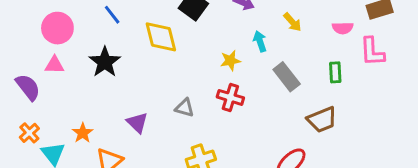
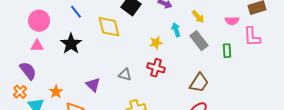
gray rectangle: (287, 77) -> (199, 41), moved
purple semicircle: (28, 87) -> (28, 71), moved
brown trapezoid: (322, 120) -> (199, 83), moved, turned -35

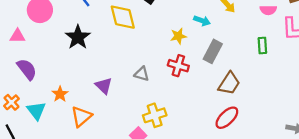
cyan arrow: (176, 30) -> (202, 21), turned 128
gray rectangle: (199, 41) -> (213, 51), moved, turned 66
pink triangle: (37, 46) -> (17, 36), moved
orange cross: (20, 92) -> (11, 102), moved

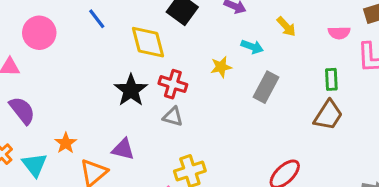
black star: (78, 37) -> (131, 90), moved
red cross: (178, 66) -> (173, 84), moved
brown trapezoid: (229, 83) -> (328, 115), moved
purple triangle: (104, 86) -> (123, 149), moved, turned -30

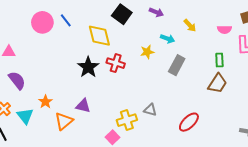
pink circle: (39, 33) -> (42, 22), moved
gray triangle: (173, 117) -> (150, 110), moved

